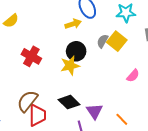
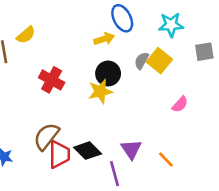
black diamond: (69, 102) -> (88, 151), moved

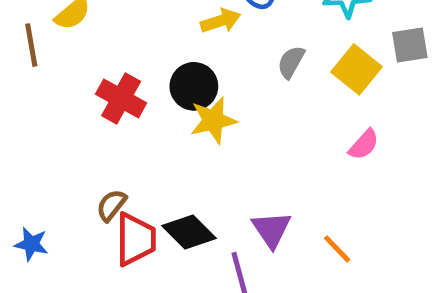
yellow square: (159, 61) -> (357, 69), moved
black circle: (108, 74) -> (194, 86), moved
brown semicircle: (46, 136) -> (111, 205), size x0.6

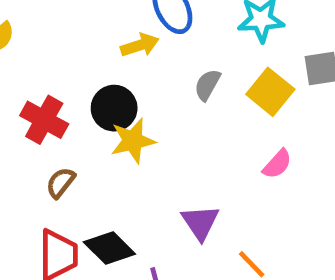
brown semicircle: (111, 205) -> (60, 183), moved
purple triangle: (272, 230) -> (200, 222), moved

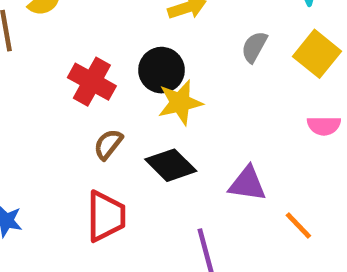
pink semicircle: (277, 164) -> (324, 126), turned 48
purple triangle: (200, 222) -> (247, 184), turned -48
black diamond: (109, 248) -> (171, 165), moved

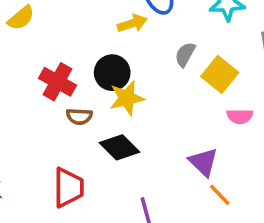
yellow square: (317, 54) -> (220, 74), moved
brown semicircle: (108, 144) -> (79, 116), moved, turned -125
purple triangle: (247, 184) -> (203, 162), moved, turned 36

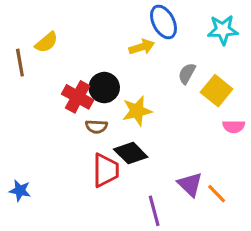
black circle: (112, 73) -> (104, 88), moved
purple triangle: (203, 162) -> (190, 184), moved
red trapezoid: (68, 188) -> (106, 170), moved

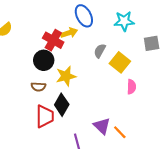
red cross: (78, 97) -> (53, 40), moved
pink semicircle: (234, 127) -> (131, 87), turned -88
black diamond: (131, 153) -> (62, 105), turned 75

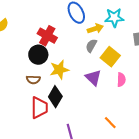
yellow arrow: (69, 33) -> (95, 29), moved
purple triangle: (102, 126) -> (93, 78), moved

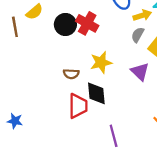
black circle: (38, 55) -> (65, 25), moved
black diamond: (55, 97) -> (96, 93), turned -35

